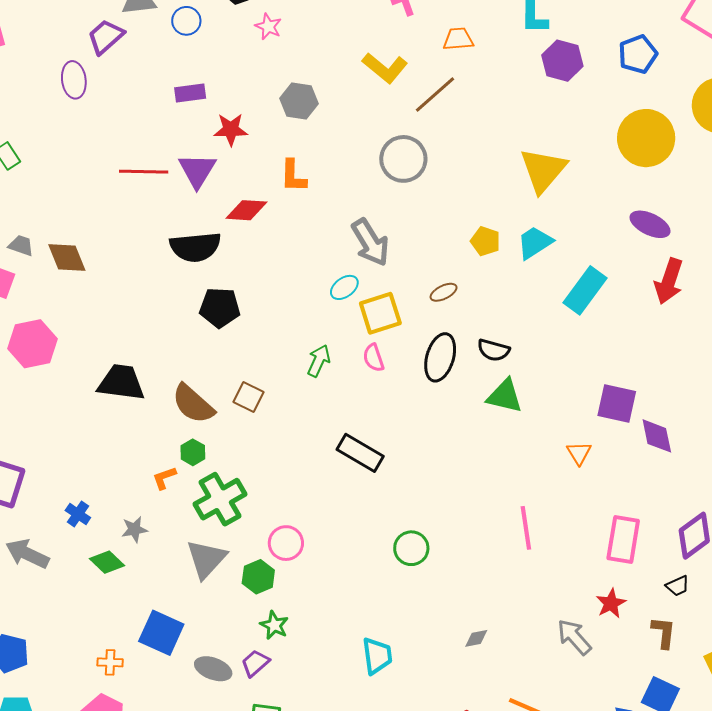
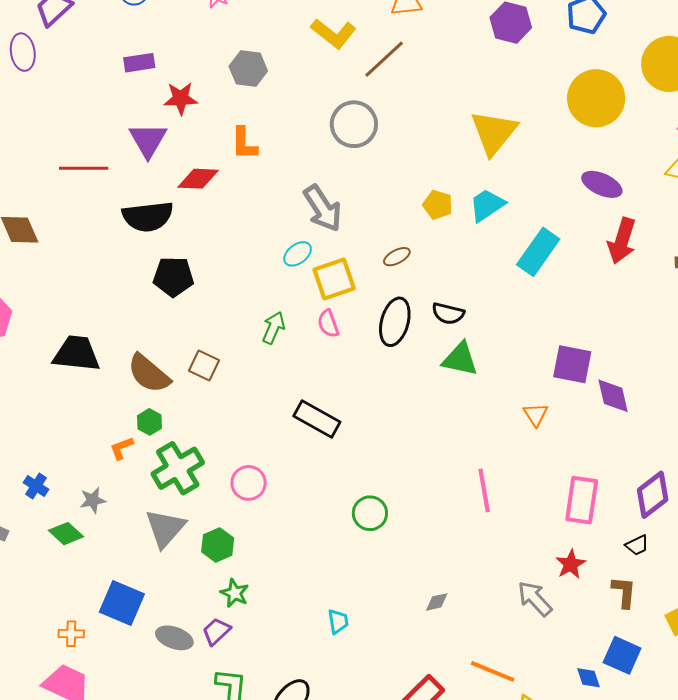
red line: (144, 172) -> (84, 168), moved
pink circle: (286, 543) -> (249, 483), moved
cyan trapezoid: (377, 656) -> (338, 621), size x0.7

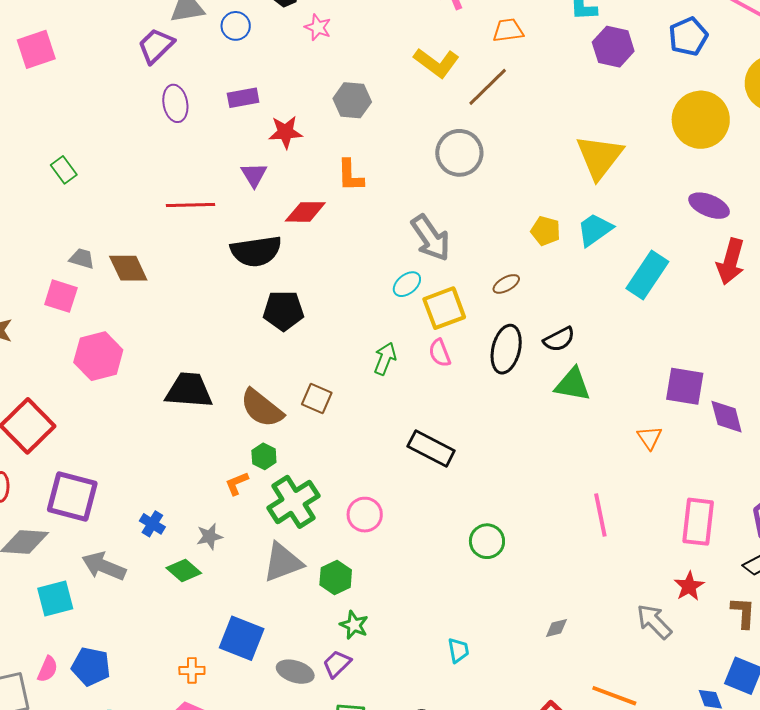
purple ellipse: (23, 52) -> (175, 103), moved
purple triangle: (148, 140) -> (254, 175), size x0.7
black semicircle: (448, 314) -> (559, 339), turned -40
gray triangle: (165, 528) -> (283, 562), turned 30

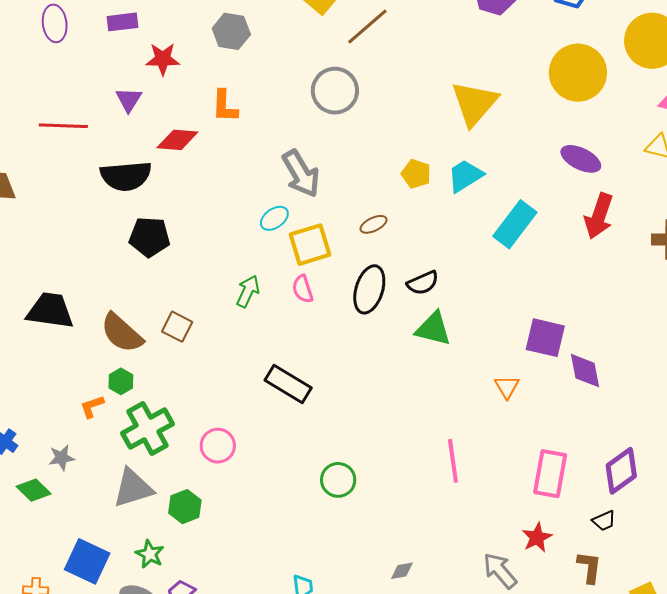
green star: (354, 625) -> (150, 554), moved

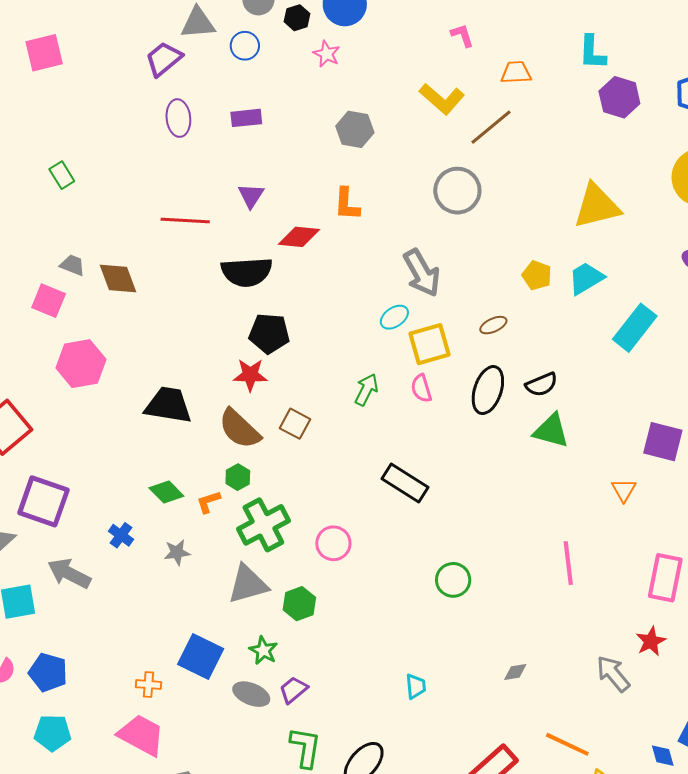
red star: (163, 59) -> (250, 375), moved
yellow triangle: (475, 103) -> (597, 206), turned 34
green diamond: (34, 490) -> (166, 492), moved

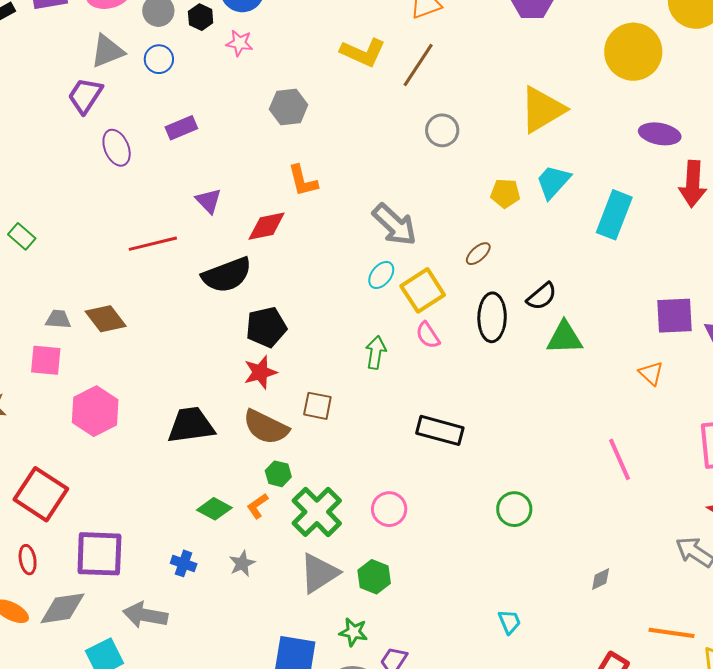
gray circle: (457, 191) -> (442, 130), moved, size x0.7

